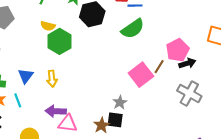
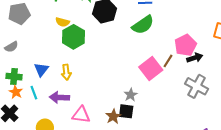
purple arrow: (56, 111) -> (59, 97), moved

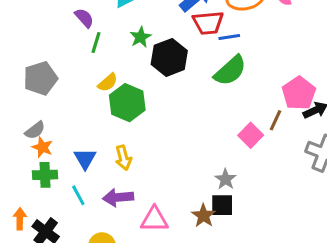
yellow semicircle: (63, 22) -> (108, 82), turned -48
pink square: (151, 68) -> (251, 135), size x0.7
orange star: (16, 92) -> (42, 147), moved

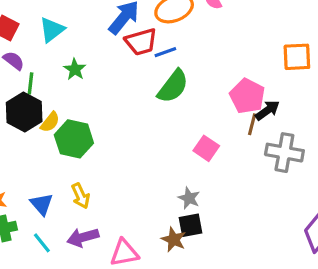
black hexagon: (169, 57) -> (24, 112), moved
brown line: (275, 120) -> (252, 124), moved

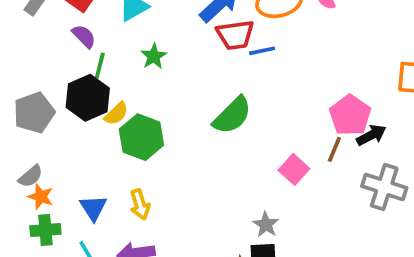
green semicircle: (173, 86) -> (232, 115), moved
brown line: (252, 124) -> (334, 149), moved

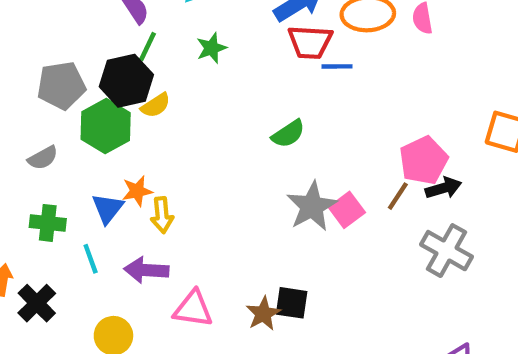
green semicircle: (232, 115) -> (288, 134), size x0.7
green hexagon: (141, 137) -> (106, 126), moved
orange star: (41, 197) -> (137, 191), moved, turned 30
gray star: (266, 225) -> (312, 206), moved, size x1.6

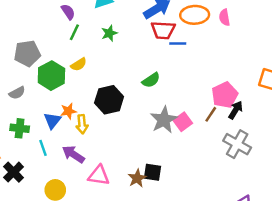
black hexagon: (126, 81) -> (109, 100), moved
black arrow: (443, 188) -> (236, 110), turned -42
purple arrow: (146, 270) -> (73, 154), turned 30

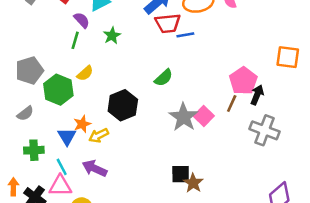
purple semicircle: (68, 12) -> (82, 20), moved
yellow arrow: (82, 124) -> (99, 135), turned 78
pink triangle: (99, 175) -> (60, 186), moved
brown star: (137, 178) -> (193, 183), moved

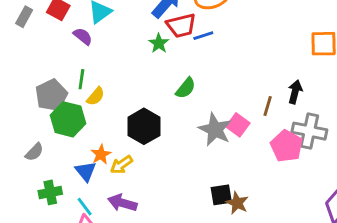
green star: (112, 36) -> (159, 43), moved
green line: (75, 40) -> (81, 79), moved
gray pentagon: (29, 70) -> (51, 95), moved
pink pentagon: (243, 81) -> (286, 146), moved

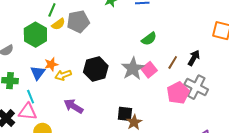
green semicircle: (186, 88) -> (149, 39), moved
gray pentagon: (51, 95) -> (78, 22), moved
black hexagon: (144, 126) -> (96, 69), moved
purple arrow: (122, 203) -> (74, 106), moved

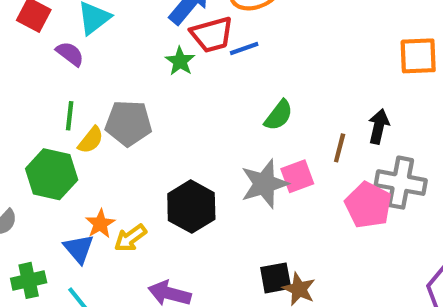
gray pentagon: (78, 22) -> (128, 123), turned 30
gray star: (133, 69) -> (264, 184), turned 30
pink square: (149, 70) -> (297, 176), turned 35

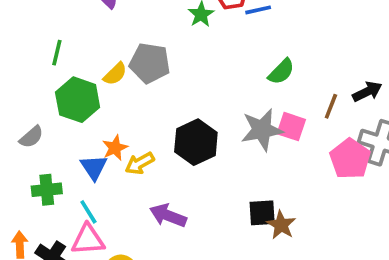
green line: (70, 116) -> (57, 53), moved
black arrow: (379, 126) -> (367, 92), turned 44
pink square: (297, 176) -> (291, 127), turned 32

